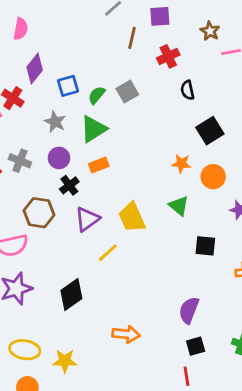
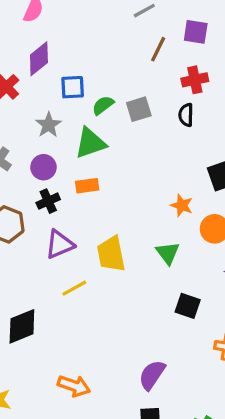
black semicircle: (187, 90) -> (186, 115), moved

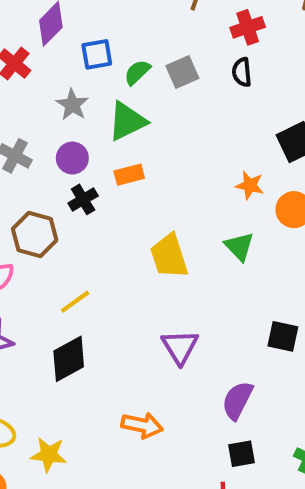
purple triangle: (60, 244) -> (180, 347), moved, turned -32
yellow line: (74, 288) -> (75, 302), moved
black square: (188, 306) -> (283, 336), moved

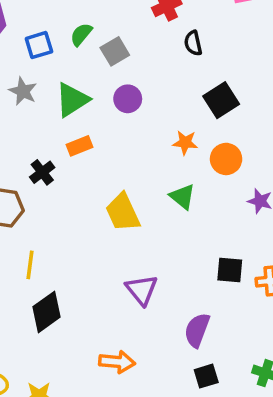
green semicircle: (137, 72) -> (81, 34), moved
black semicircle: (242, 72) -> (193, 43), moved
purple circle: (72, 158) -> (128, 99), moved
yellow line: (75, 302) -> (30, 265), moved, turned -40

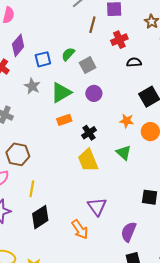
black semicircle: (193, 43) -> (134, 62), turned 96
black cross: (42, 172) -> (89, 133), moved
orange arrow: (117, 362) -> (80, 229), moved, turned 48

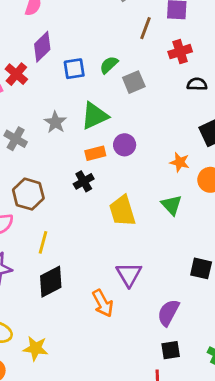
gray star: (32, 86) -> (55, 122), moved
purple circle: (94, 93) -> (125, 145), moved
black cross: (89, 133) -> (84, 181), moved

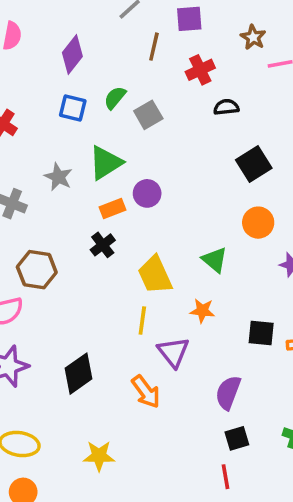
purple diamond: (42, 47) -> (72, 54), moved
blue square: (74, 69) -> (73, 108), turned 30
orange star: (180, 162) -> (202, 311), moved
yellow line: (43, 242) -> (142, 321), moved
yellow star: (36, 348) -> (99, 456), moved

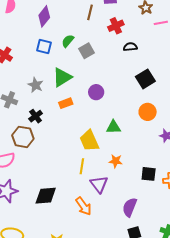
purple circle: (147, 193) -> (96, 92), moved
black cross: (103, 245) -> (36, 116), moved
green triangle: (215, 260) -> (113, 127), moved, turned -42
black diamond: (79, 374) -> (46, 196), turned 30

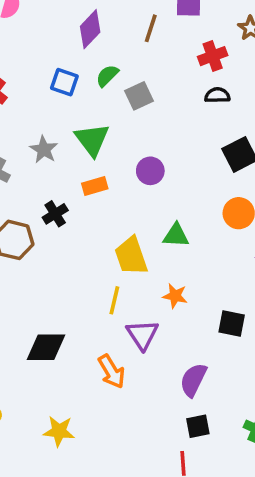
purple diamond: (44, 16) -> (90, 29), moved
red cross: (116, 26) -> (213, 56), moved
green triangle: (62, 77) -> (92, 140), turned -40
black cross: (36, 116) -> (55, 214), moved

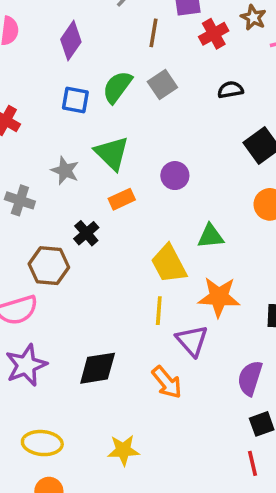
purple diamond: (90, 29) -> (71, 41), moved
red cross: (213, 56) -> (214, 34), moved
green semicircle: (107, 76) -> (117, 87), size x1.4
gray square: (139, 96) -> (162, 84), moved
orange star: (175, 296) -> (219, 297), size x1.6

